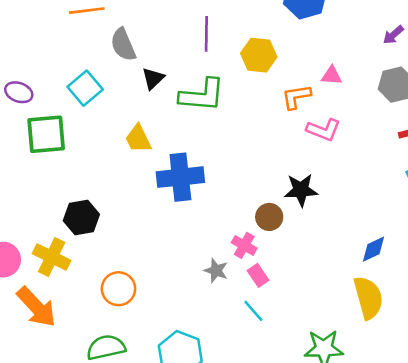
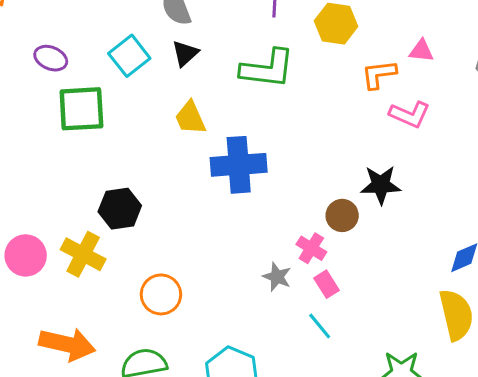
black triangle: (153, 78) -> (185, 53), moved
orange arrow: (36, 307) -> (67, 344), moved, turned -36

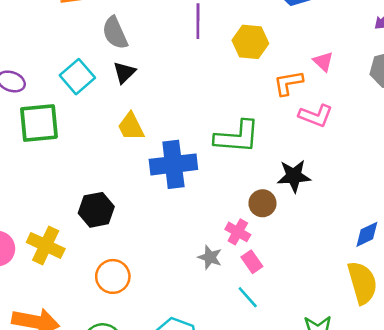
pink triangle: (421, 51) -> (323, 62), turned 40
green L-shape: (267, 69) -> (237, 137), moved
black hexagon: (120, 209) -> (96, 210), moved

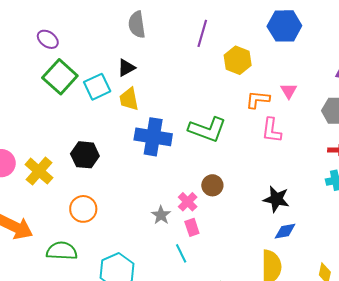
black triangle: (124, 72) -> (126, 68), moved
cyan square: (77, 77) -> (97, 87), moved
pink L-shape: (316, 116) -> (272, 130), turned 60
green square: (39, 123) -> (60, 77), turned 32
black star: (294, 176) -> (276, 199), moved

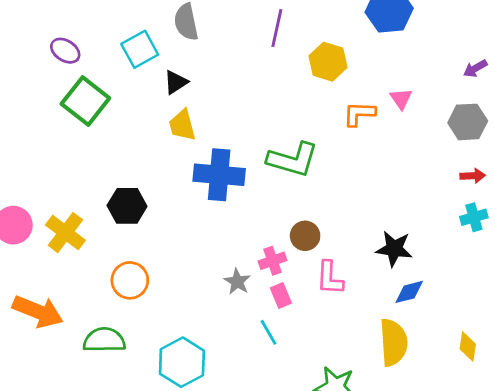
cyan square: (97, 87) -> (140, 49), moved
pink L-shape: (272, 130) -> (330, 278), moved
pink cross: (188, 202) -> (272, 261), turned 30

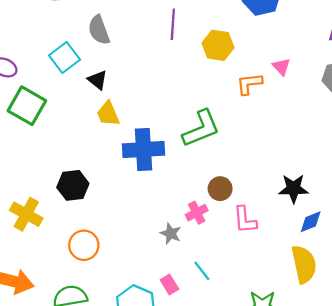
black triangle: (176, 82) -> (98, 80), turned -40
green L-shape: (293, 160) -> (201, 129), turned -30
pink rectangle: (281, 296) -> (169, 285), moved

